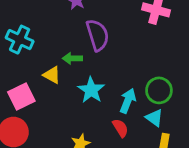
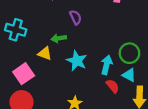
purple semicircle: (98, 35) -> (76, 17), size x0.6
red semicircle: (120, 128) -> (113, 86), moved

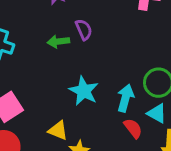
green arrow: (59, 38) -> (58, 42), moved
yellow triangle: (45, 53) -> (58, 130), moved

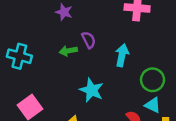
cyan arrow: (125, 98) -> (122, 55), moved

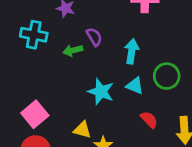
cyan cross: (19, 56) -> (34, 35), moved
cyan triangle: (153, 105) -> (135, 86), moved

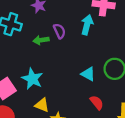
cyan arrow: (132, 51) -> (87, 25), moved
cyan star: (101, 92) -> (32, 79), moved

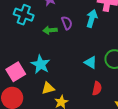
red semicircle: (97, 103) -> (97, 88), turned 48
yellow triangle: (42, 105) -> (48, 88), turned -40

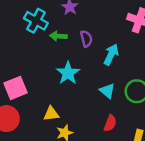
cyan arrow: (92, 18) -> (111, 54), moved
green arrow: (50, 30) -> (58, 36), moved
cyan star: (41, 64) -> (68, 73), moved

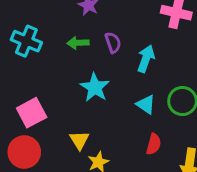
cyan cross: (36, 21) -> (26, 41), moved
yellow triangle: (51, 114) -> (79, 140), turned -49

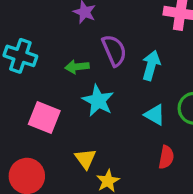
purple semicircle: (113, 42) -> (114, 50), size x1.4
green arrow: (78, 43) -> (77, 67), moved
pink square: (32, 113) -> (44, 118), moved, turned -36

